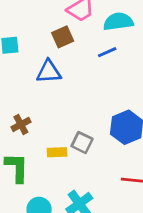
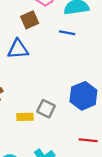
blue line: (107, 52) -> (67, 33), turned 35

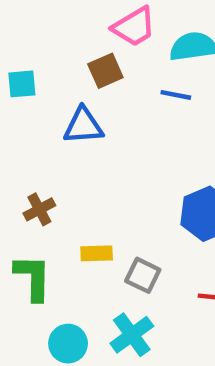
gray square: (46, 109) -> (143, 275), moved

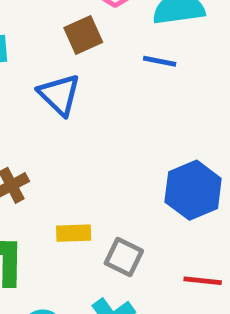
blue triangle: (83, 126) -> (59, 95), turned 48

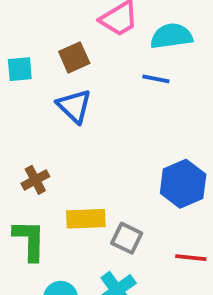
brown square: (83, 35) -> (74, 57), moved
yellow rectangle: (74, 233) -> (86, 219), size x1.4

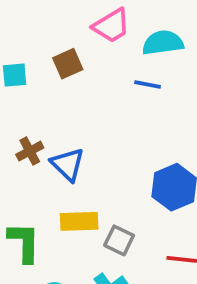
blue triangle: (74, 106) -> (68, 164), moved
brown cross: (35, 180) -> (30, 151), moved

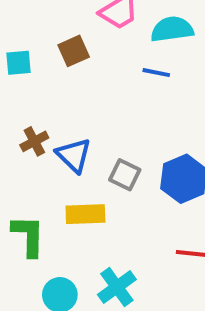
gray square: (119, 240) -> (125, 175), moved

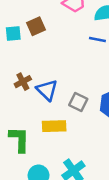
brown square: (74, 51) -> (36, 26), moved

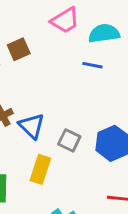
yellow rectangle: (54, 126) -> (40, 169), turned -70

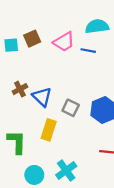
pink trapezoid: (65, 20) -> (64, 42), moved

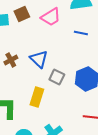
blue line: (88, 51) -> (81, 33), moved
blue triangle: (42, 97) -> (39, 59), moved

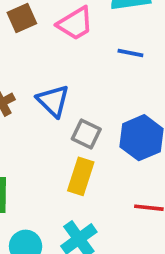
yellow rectangle: (37, 97) -> (81, 176), moved

